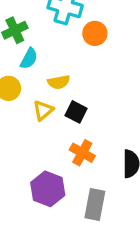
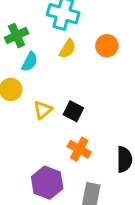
orange circle: (95, 33) -> (107, 46), moved
yellow semicircle: (59, 82) -> (68, 49), moved, turned -48

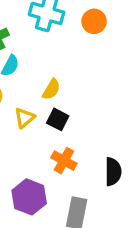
orange circle: (107, 46) -> (94, 21), moved
yellow semicircle: (68, 49) -> (51, 89), moved

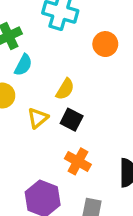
orange circle: (94, 21) -> (105, 44), moved

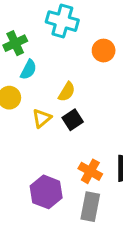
black square: (72, 120) -> (73, 120), turned 30
orange cross: (78, 161) -> (90, 171), moved

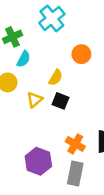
cyan cross: (62, 21) -> (52, 18), turned 35
orange circle: (104, 51) -> (81, 54), moved
black square: (73, 120) -> (60, 101), turned -35

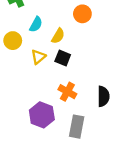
cyan semicircle: (24, 59) -> (36, 24), moved
orange cross: (75, 144) -> (67, 92), moved

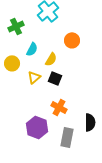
black semicircle: (103, 96) -> (90, 122), moved

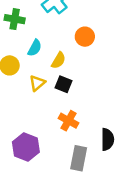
green cross: (16, 26) -> (15, 19), turned 35
purple hexagon: (37, 127) -> (26, 147), moved

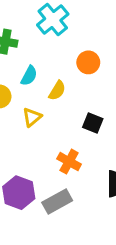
black square: (64, 84) -> (93, 123), moved
gray rectangle: (79, 158) -> (57, 202), moved, turned 50

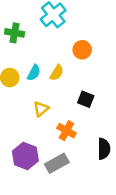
cyan semicircle: (29, 76) -> (34, 73), moved
yellow triangle: (32, 117) -> (41, 109), moved

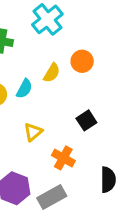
yellow semicircle: (57, 73) -> (52, 73), moved
black square: (86, 99) -> (86, 120), turned 35

